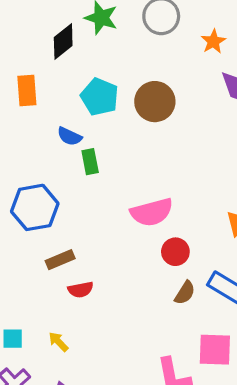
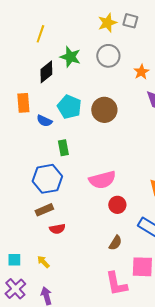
blue semicircle: (70, 136) -> (44, 121), moved
blue hexagon: (35, 207) -> (47, 179), moved
brown semicircle: (185, 293) -> (115, 243), moved

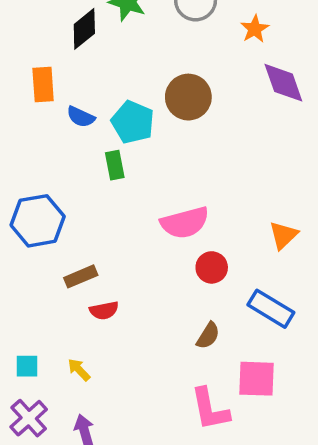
cyan pentagon: (69, 107) -> (133, 122), moved
blue hexagon: (47, 179) -> (38, 221), moved

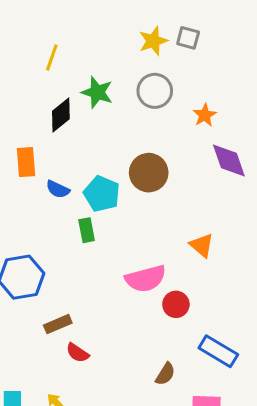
orange triangle: (283, 235) -> (202, 245), moved, turned -36
red circle: (212, 267) -> (176, 304), moved
red semicircle: (104, 311) -> (77, 353), turned 45

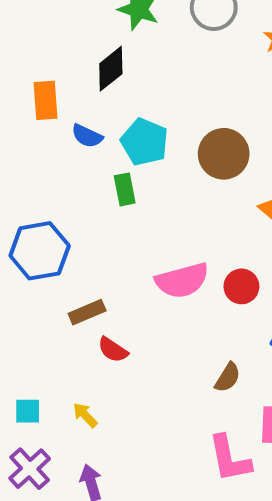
black diamond: (61, 115) -> (111, 69), moved
brown circle: (149, 173) -> (224, 154), moved
pink semicircle: (146, 279) -> (182, 280), moved

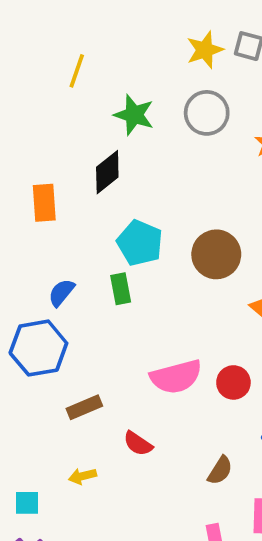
blue semicircle: (87, 136) -> (61, 293), moved, turned 104
red semicircle: (113, 350) -> (138, 444), moved
yellow arrow: (85, 415) -> (82, 476), moved, turned -60

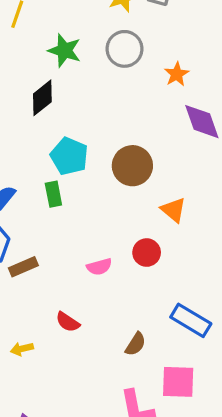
pink semicircle: (176, 377) -> (99, 267), size x0.6
red circle: (233, 382) -> (147, 253), moved
brown rectangle: (84, 407) -> (23, 267), moved

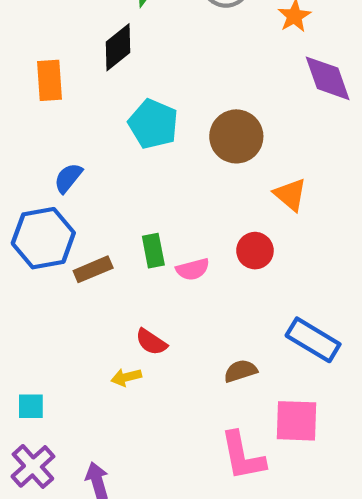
green rectangle: (53, 194) -> (153, 251), moved
brown semicircle: (136, 344) -> (240, 371), turned -140
yellow arrow: (22, 349) -> (126, 377), moved

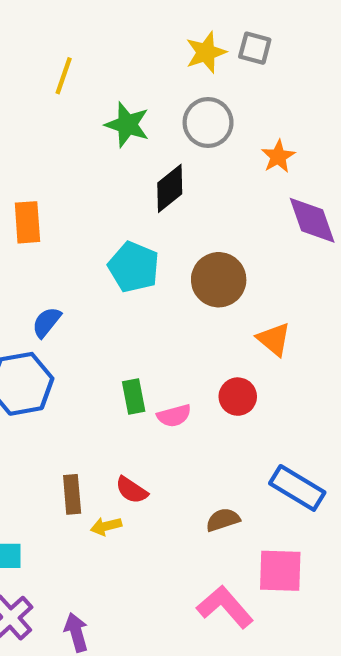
black diamond: (118, 47) -> (170, 188), moved
brown rectangle: (93, 269) -> (72, 494), moved, turned -72
pink L-shape: (243, 456) -> (225, 607), turned 150

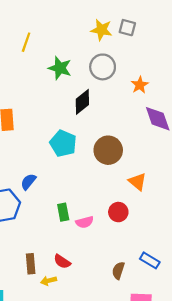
yellow star: (206, 52) -> (101, 30), turned 30
blue semicircle: (47, 322) -> (28, 182), moved
blue rectangle: (297, 488) -> (150, 260), size x0.7
brown semicircle: (223, 520) -> (118, 271), moved, turned -54

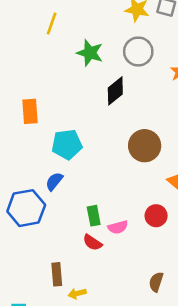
cyan pentagon: (63, 143) -> (67, 144), moved, turned -30
red semicircle: (62, 262) -> (92, 242), moved

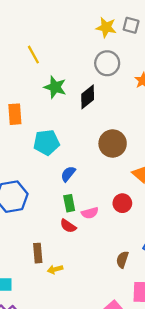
yellow line: (52, 23) -> (33, 55), moved, turned -48
green star: (90, 53) -> (55, 87), moved
blue semicircle: (54, 181) -> (68, 174), moved

